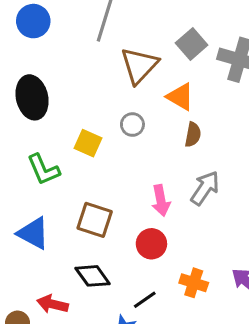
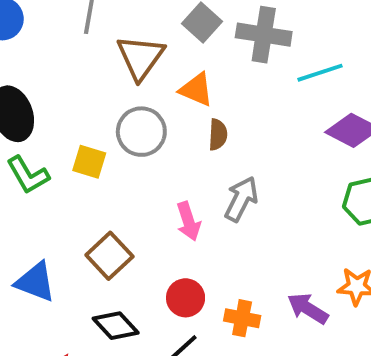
gray circle: (132, 125) -> (141, 132), size x1.6
green L-shape: (43, 170) -> (28, 175), moved
brown square: (95, 220) -> (109, 256), turned 36
red circle: (151, 244) -> (186, 298), moved

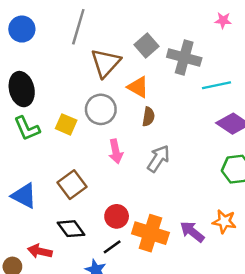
pink arrow: (188, 221) -> (116, 151), moved
orange cross: (242, 318) -> (150, 233), size x1.6

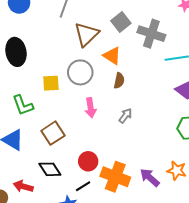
yellow square: (66, 124) -> (51, 83), turned -30
green L-shape: (27, 128) -> (23, 105), moved
gray arrow: (158, 159) -> (125, 116), size x0.7

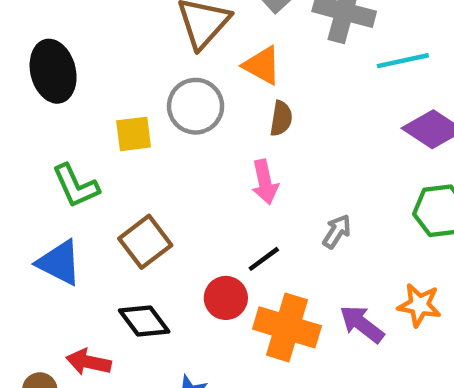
pink arrow: (91, 108) -> (265, 182), moved
gray arrow: (125, 116) -> (337, 231), moved
black line: (83, 186) -> (264, 259), moved

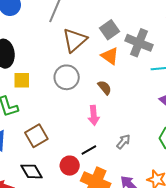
orange triangle: (262, 65) -> (110, 56), moved
brown semicircle: (281, 118) -> (105, 88), turned -56
yellow square: (134, 134) -> (22, 80), moved

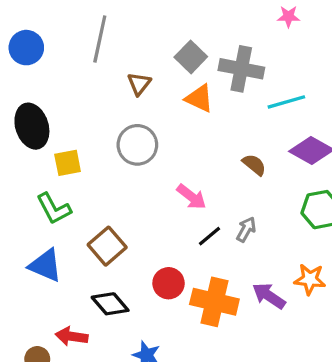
brown triangle: (75, 40) -> (139, 84), size x0.6
brown semicircle: (105, 88) -> (254, 165), moved
pink arrow: (94, 115) -> (191, 197), turned -36
black line: (89, 150) -> (210, 236), moved

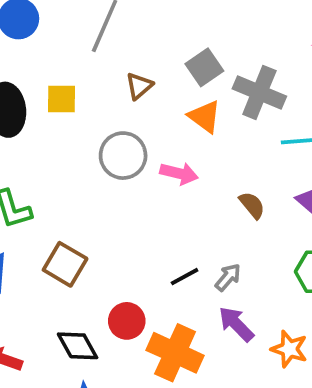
yellow square: (68, 163) -> (61, 99), moved
pink arrow: (191, 197) -> (179, 173), moved, turned -36
brown square: (107, 246) -> (65, 264), turned -30
purple arrow: (269, 296) -> (236, 324), moved
black diamond: (110, 304) -> (78, 346), moved

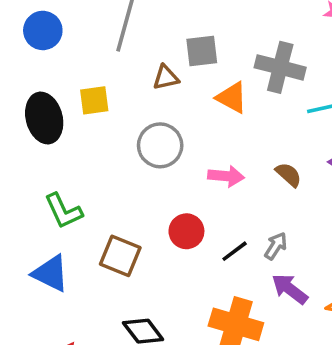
gray square: (204, 67) -> (202, 51), moved, turned 36
brown triangle: (139, 86) -> (166, 78), turned 36
pink arrow: (179, 173) -> (226, 176), moved
red circle: (127, 321) -> (186, 231), moved

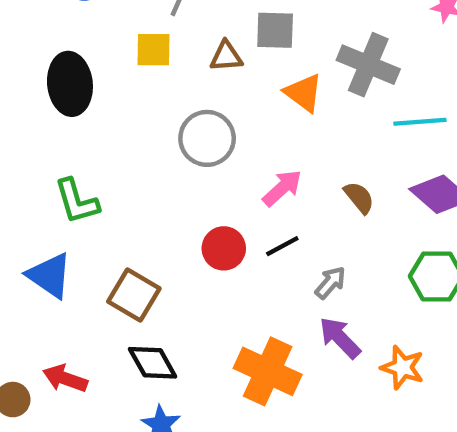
yellow square: (94, 100) -> (153, 50), moved
pink arrow: (226, 176) -> (282, 188), turned -56
black line: (235, 251) -> (282, 246), moved
brown square: (120, 256) -> (134, 295), moved

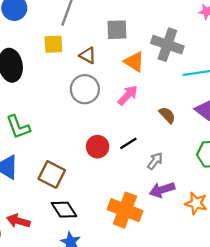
brown triangle: (226, 56) -> (88, 55), moved, turned 36
pink arrow: (282, 188) -> (128, 95), moved
purple arrow: (340, 338) -> (162, 190), turned -60

